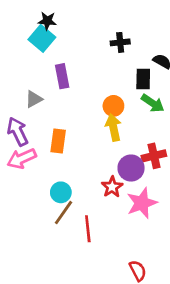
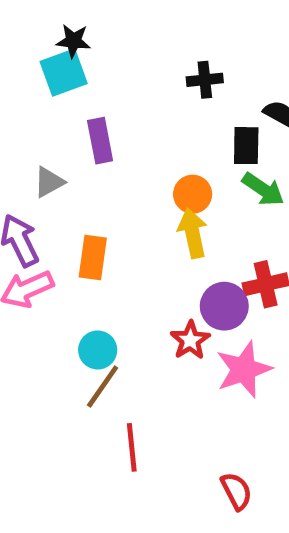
cyan square: (42, 38) -> (64, 73), turned 30
red line: (88, 229) -> (132, 447), moved

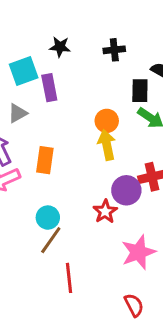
black star: (73, 41) -> (60, 47), moved
cyan square: (64, 73) -> (24, 71), moved
pink star: (244, 369) -> (138, 252), moved

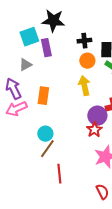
black star: (60, 47) -> (53, 21), size x1.6
black cross: (114, 50) -> (84, 41), moved
orange circle: (107, 121) -> (87, 61), moved
red star: (105, 211) -> (94, 130), moved

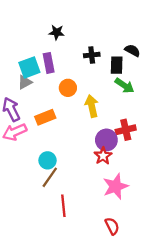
black star: (53, 21) -> (57, 32), size x0.6
cyan square: (29, 37) -> (29, 67), moved
orange circle: (87, 61) -> (68, 88), moved
orange rectangle: (43, 96) -> (45, 117), turned 60

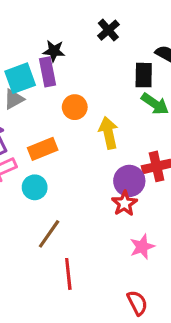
black star: (57, 32) -> (54, 51), moved
black cross: (92, 55) -> (108, 30), moved, turned -35
cyan circle: (48, 160) -> (35, 187), moved
pink star: (115, 186) -> (142, 247), size x0.7

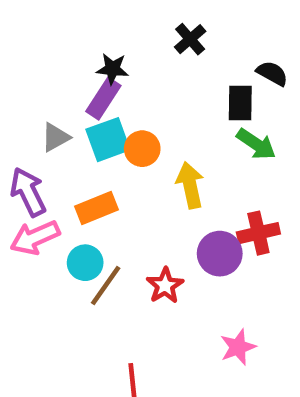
purple rectangle: (47, 72) -> (103, 98), turned 44
cyan square: (20, 78) -> (108, 140), moved
red star: (124, 203) -> (165, 285), moved
brown line: (49, 234) -> (106, 285), moved

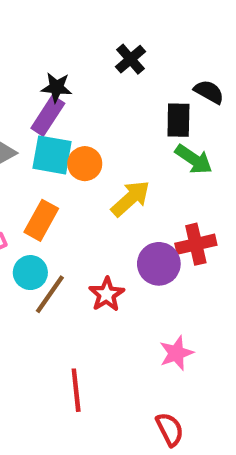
cyan square: (108, 140) -> (52, 155), turned 30
yellow arrow: (190, 185) -> (131, 198), turned 60
orange rectangle: (97, 208) -> (41, 220), turned -39

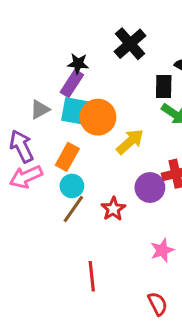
black cross: (131, 59) -> (130, 44), size x1.5
orange circle: (85, 164) -> (98, 117), size x1.5
cyan circle: (30, 273) -> (72, 186), moved

